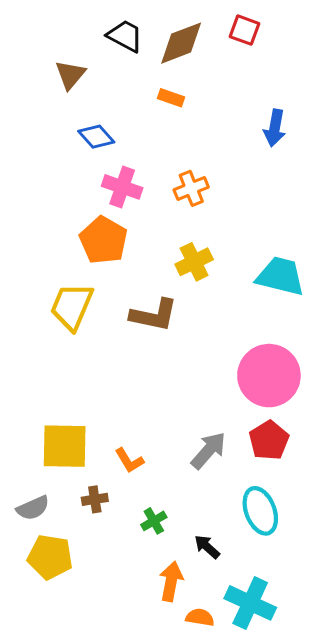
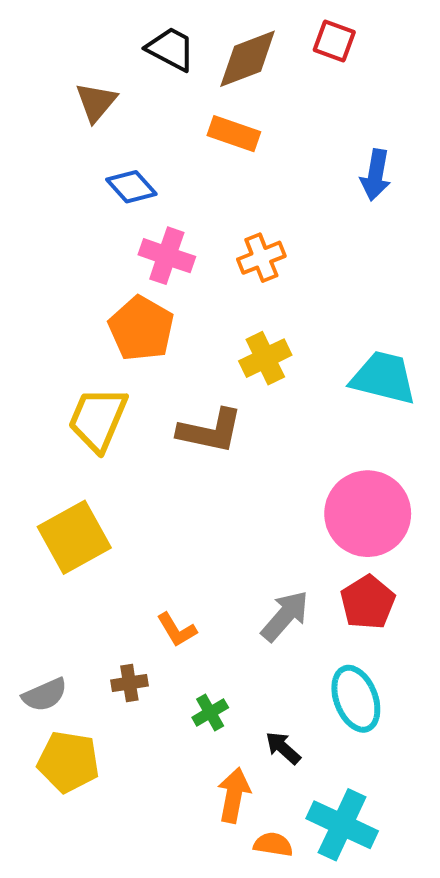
orange rectangle: (171, 98) -> (234, 134), size x1.4
yellow square: (65, 446) -> (74, 537), moved, turned -30

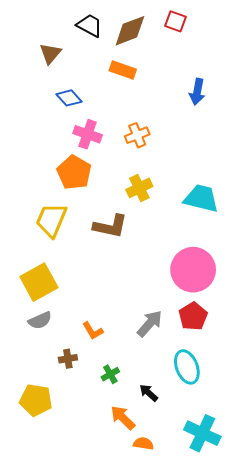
gray semicircle: (45, 695) -> (40, 320), moved
orange arrow: (234, 795) -> (123, 418), turned -56
cyan cross: (342, 825) -> (202, 433), moved

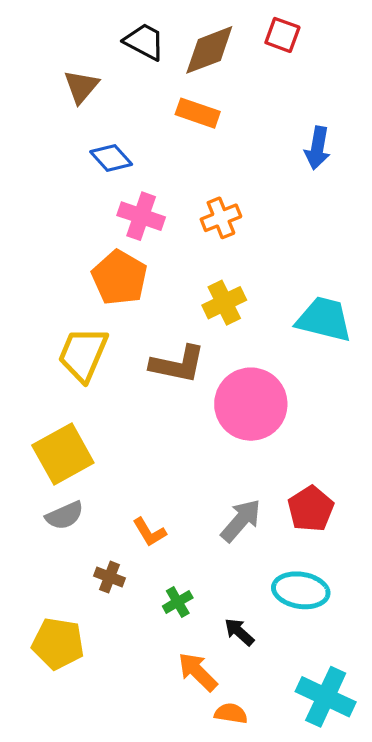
pink circle: (193, 270) -> (251, 404), moved
brown cross: (68, 359) -> (110, 577), turned 30
cyan ellipse: (187, 367) -> (301, 590), turned -60

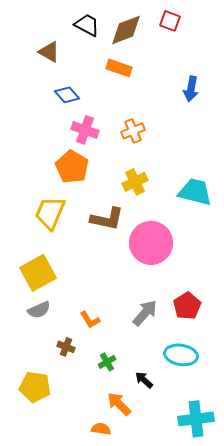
brown triangle: (81, 86) -> (49, 52), turned -40
cyan cross: (326, 697) -> (196, 419), turned -32
orange semicircle: (231, 713) -> (101, 429), moved

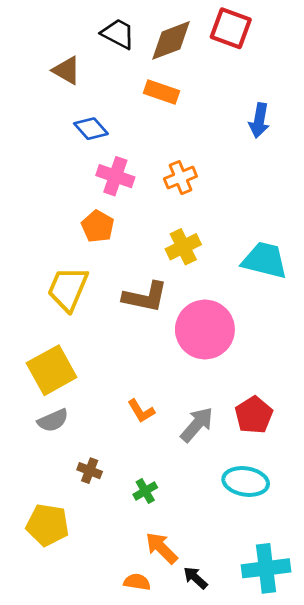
red square: (170, 21) -> (231, 28), size x1.4
orange pentagon: (72, 167) -> (98, 226), size x0.7
orange L-shape: (90, 320) -> (141, 411), moved
black arrow: (144, 380) -> (195, 578), moved

